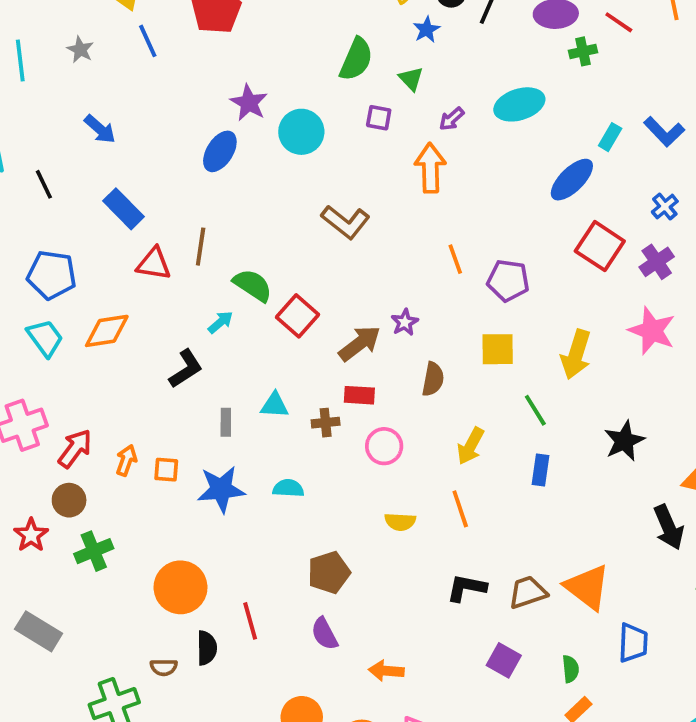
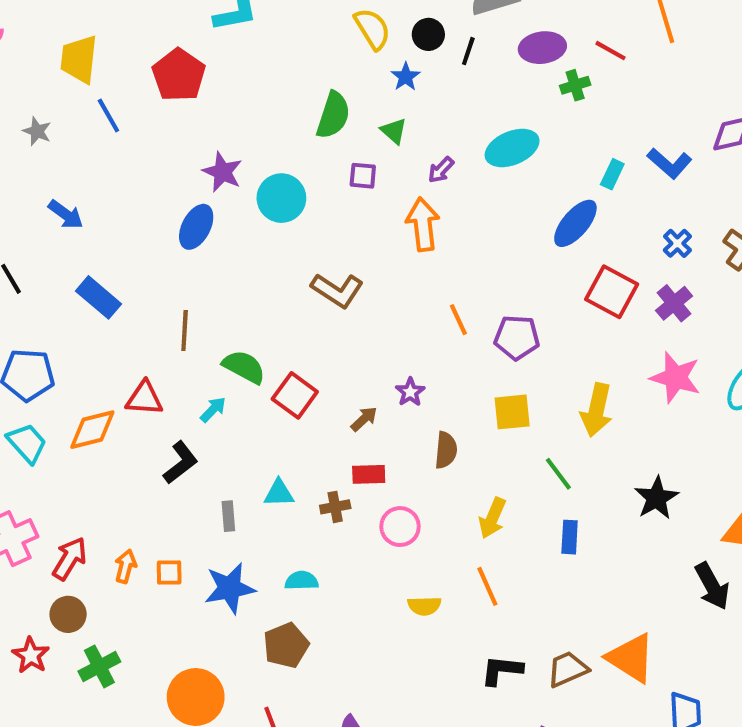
red triangle: (154, 264) -> (144, 398), moved
brown arrow: (360, 343) -> (364, 419), size x0.6
brown pentagon: (329, 572) -> (286, 645), moved

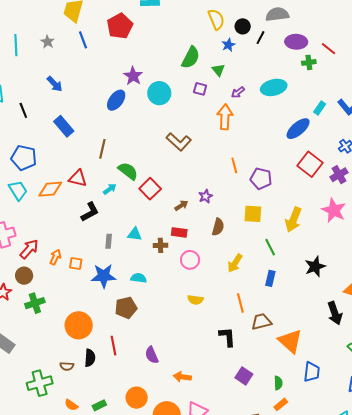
orange line: (487, 586) -> (240, 303), moved
brown trapezoid: (568, 669) -> (261, 322), moved
black L-shape: (502, 670) -> (227, 337), turned 70

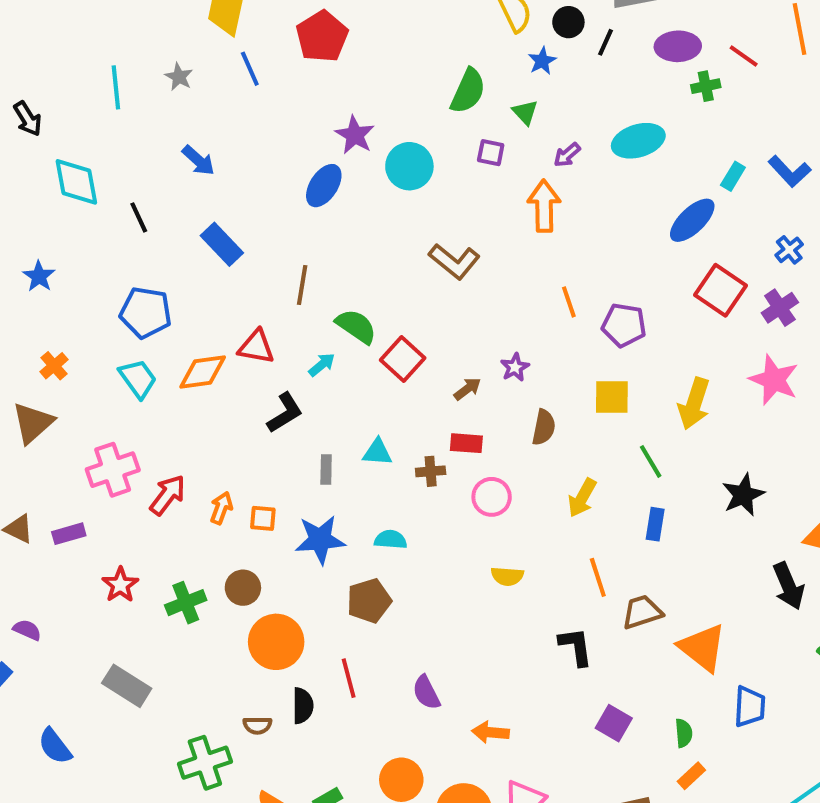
brown circle: (24, 276) -> (243, 588), moved

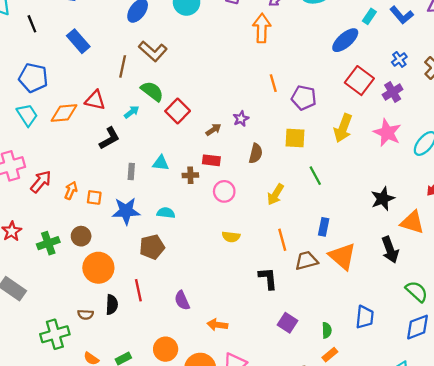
brown L-shape: (454, 261) -> (153, 51), moved
yellow arrow: (694, 404) -> (343, 128), moved
black star: (743, 495) -> (383, 199), moved
blue rectangle: (655, 524) -> (324, 227), moved
orange triangle: (703, 648) -> (342, 256), moved

